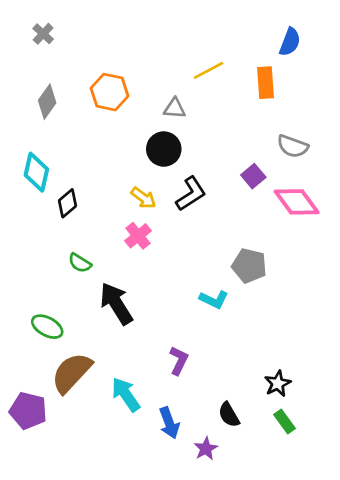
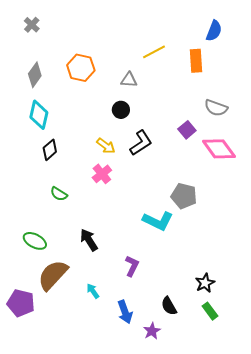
black circle: (164, 149) -> (121, 110), size x0.7
cyan diamond: (36, 172) -> (39, 115), moved
cyan L-shape: (214, 300) -> (158, 221), size x1.4
black arrow: (116, 304) -> (89, 240), moved, size x0.7
cyan arrow: (126, 394) -> (93, 291), size x0.6

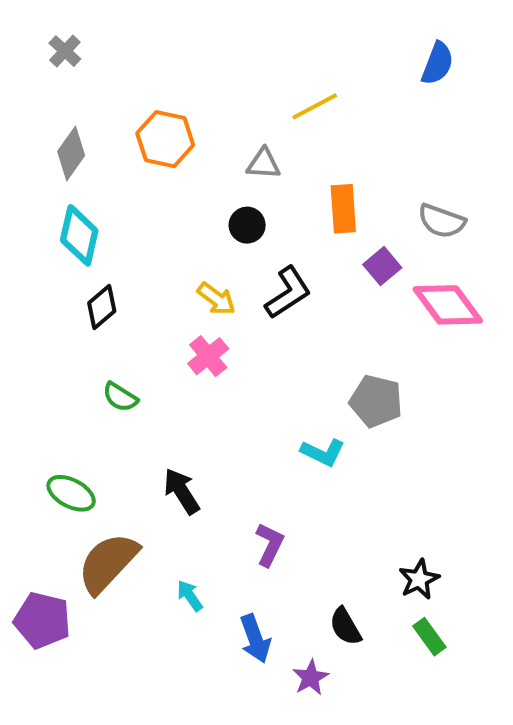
orange rectangle: (196, 61) -> (343, 209), moved
cyan L-shape: (158, 221) -> (323, 452), size x0.7

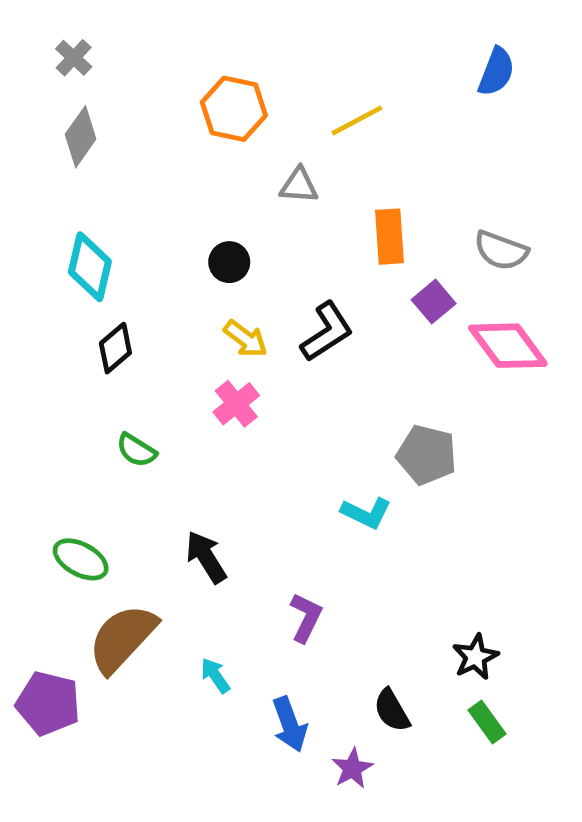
orange hexagon: (165, 139) -> (234, 109), moved
gray diamond: (71, 153) -> (81, 137), moved
black circle: (247, 225) -> (229, 262), moved

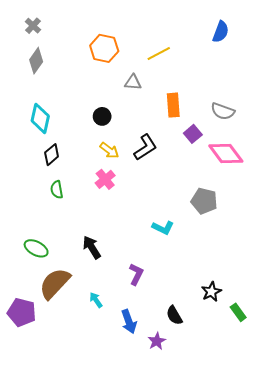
green semicircle: (136, 450) -> (57, 190), moved, turned 48
gray pentagon: (427, 455) -> (204, 201), moved
green rectangle: (487, 722) -> (238, 312), moved

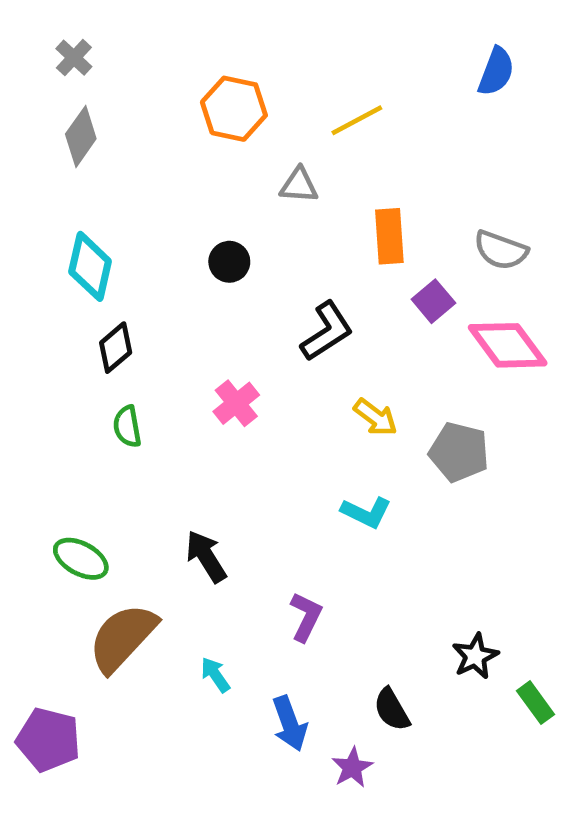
yellow arrow: (109, 150) -> (375, 417), moved
purple pentagon: (22, 312) -> (48, 740), moved

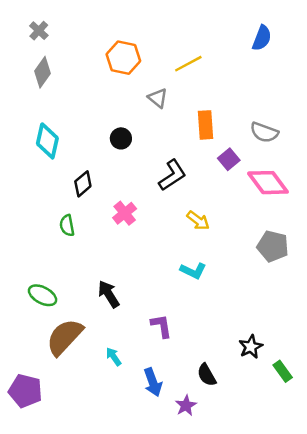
gray triangle: (299, 185) -> (158, 98), turned 35
black diamond: (116, 348) -> (83, 184), moved
gray pentagon: (459, 452) -> (273, 246), moved
purple L-shape: (306, 617) -> (161, 326), turned -35

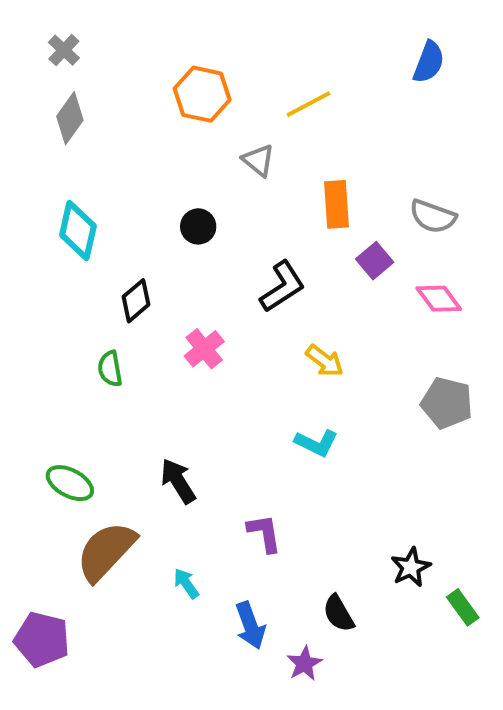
pink diamond: (268, 183) -> (439, 299), size x0.7

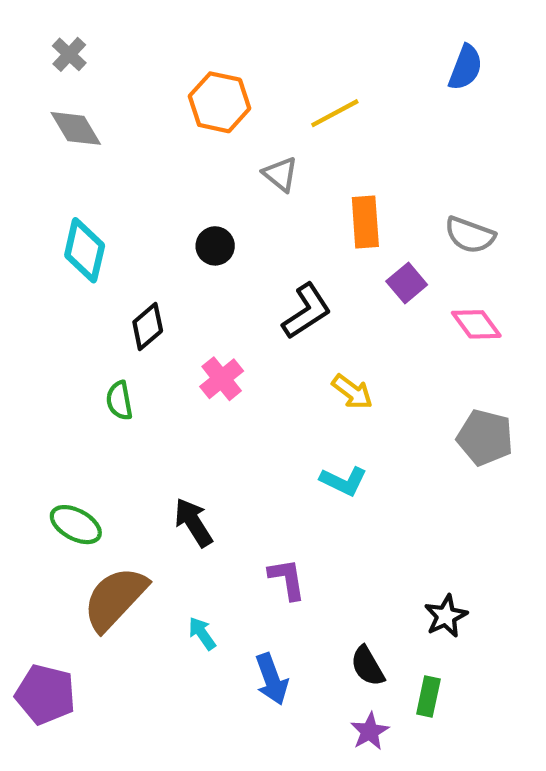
gray diamond: (70, 118) -> (76, 128), turned -66
green rectangle: (463, 607) -> (428, 697), moved, turned 48
purple star: (304, 664) -> (370, 731), moved

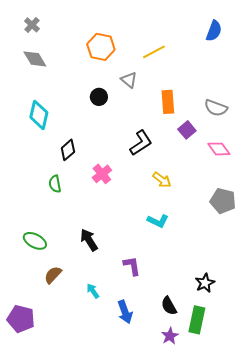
black circle: (215, 246) -> (99, 97), moved
brown semicircle: (115, 599) -> (53, 275), size x0.6
green rectangle: (428, 697) -> (197, 320), size x1.5

